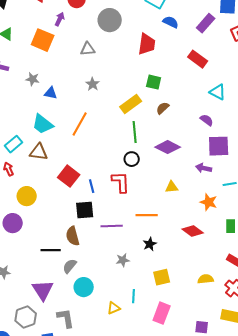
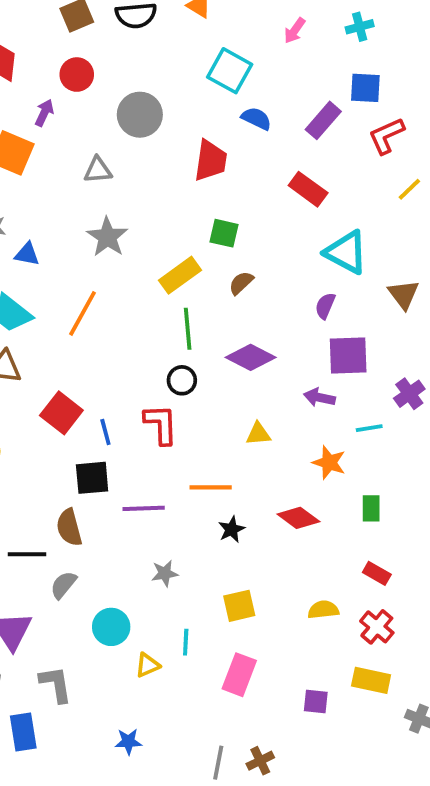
gray star: (93, 84) -> (107, 237), size x1.5
cyan triangle: (218, 92) -> (346, 252), size x1.4
purple semicircle: (207, 120) -> (325, 306), turned -104
black star: (150, 244) -> (232, 529), moved
cyan circle: (84, 287) -> (111, 627), moved

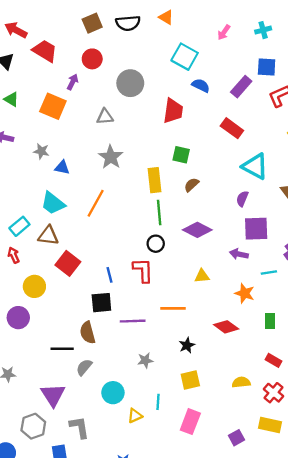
yellow rectangle: (180, 275) -> (155, 180), turned -60
red square: (61, 413) -> (68, 263), moved
black star: (232, 529) -> (187, 345), moved
purple square: (316, 701) -> (237, 438), turned -35

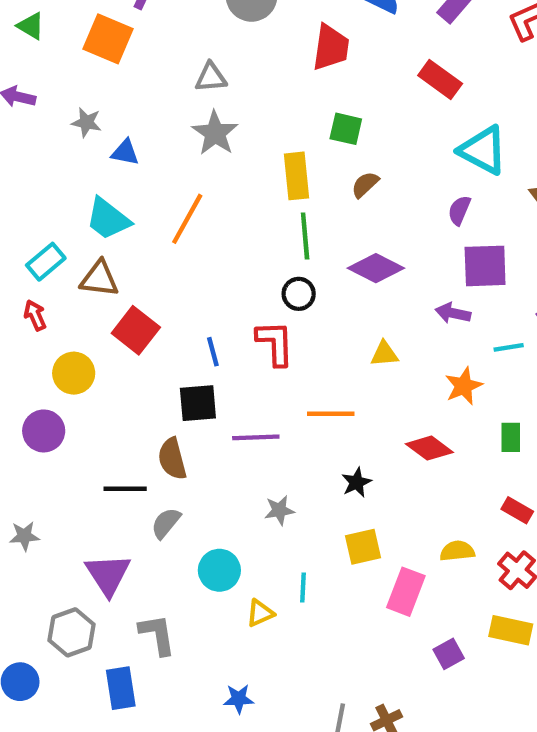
gray triangle: (105, 117) -> (211, 77), moved
orange star: (245, 293) -> (464, 386), turned 30
pink rectangle: (190, 422) -> (406, 592), moved

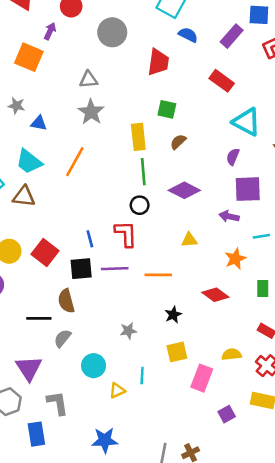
red square: (136, 330) -> (45, 252), moved
purple line: (256, 437) -> (115, 269), moved
blue star: (239, 699) -> (105, 440), size x1.5

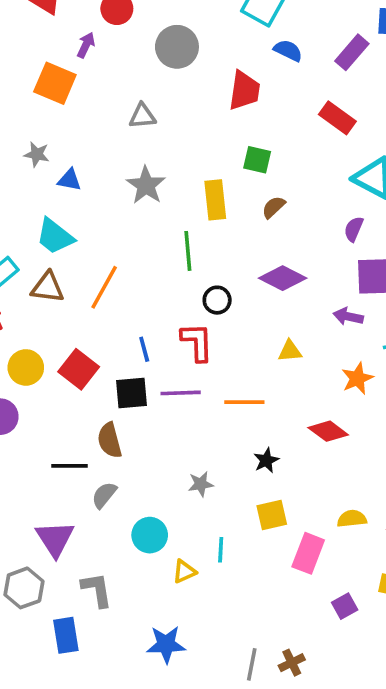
gray star: (91, 112) -> (146, 185), moved
orange line: (75, 162) -> (104, 287), moved
green line: (143, 172) -> (188, 251), moved

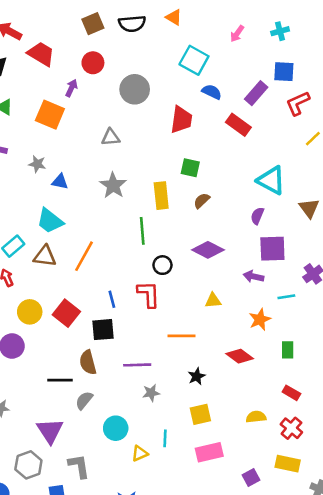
red rectangle: (337, 118) -> (238, 125), moved
purple line: (181, 393) -> (137, 365), moved
pink rectangle: (308, 553) -> (209, 452), moved, turned 56

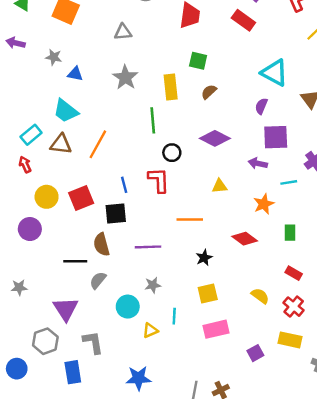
red square: (66, 313) -> (81, 198), turned 30
gray star: (151, 393) -> (153, 285), moved
yellow semicircle: (256, 417) -> (260, 296), turned 42

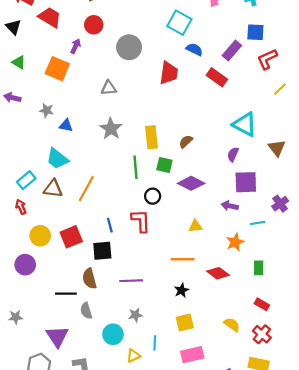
green square: (198, 61) -> (164, 165), moved
orange line: (190, 219) -> (183, 259), moved
gray semicircle: (98, 280) -> (86, 311), turned -56

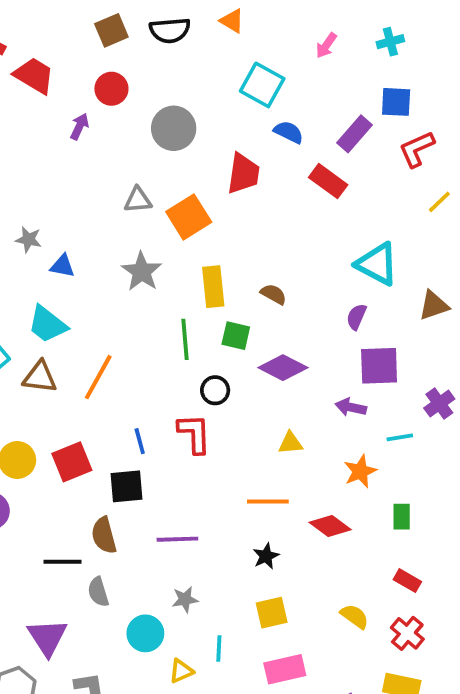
orange square: (57, 69) -> (189, 217), moved, turned 35
brown semicircle: (186, 142) -> (274, 294), turned 72
brown triangle: (277, 148) -> (434, 305), turned 48

